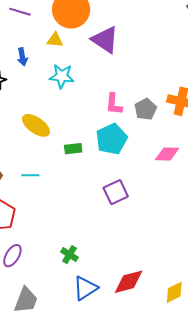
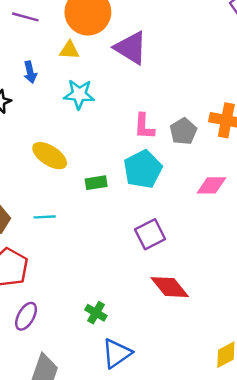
red diamond: (129, 282) -> (170, 287), moved, turned 68

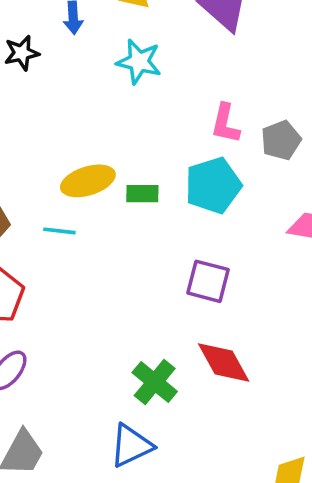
yellow ellipse: (50, 156) -> (88, 181), moved, turned -60
purple square: (150, 234) -> (208, 281), turned 32
green cross: (96, 313) -> (155, 382), moved, size x1.4

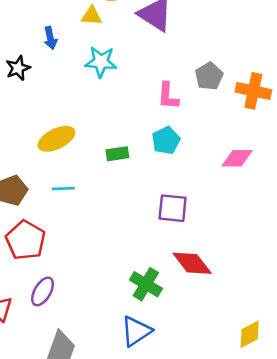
gray pentagon: (281, 140) -> (209, 76), moved
yellow ellipse: (88, 181) -> (56, 139), moved
cyan pentagon: (213, 185) -> (166, 141), size x0.7

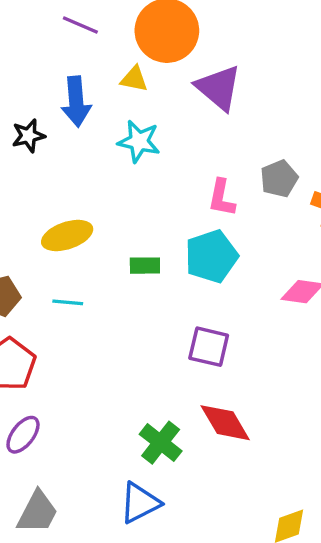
blue arrow: (50, 38) -> (76, 101), size x1.6
cyan pentagon: (166, 141) -> (211, 256), size x1.4

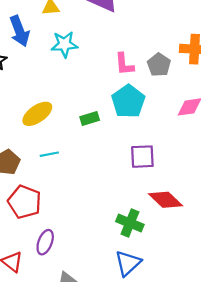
gray pentagon: (279, 179) -> (159, 65), moved

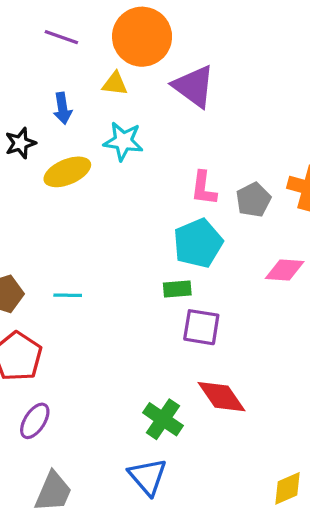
blue arrow: (19, 31) -> (62, 108), size x0.7
yellow ellipse: (37, 114) -> (67, 172), moved
green rectangle: (90, 118) -> (177, 289), moved
blue triangle: (128, 263) -> (148, 477), turned -40

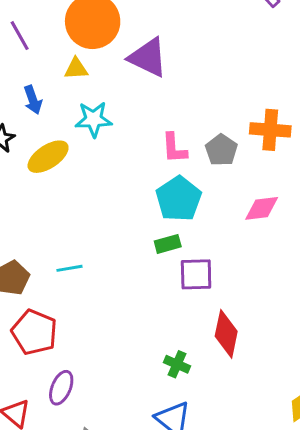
purple line: (61, 37) -> (20, 36), turned 52
red diamond: (222, 397) -> (226, 334), turned 57
green cross: (163, 419) -> (177, 364), size x0.7

